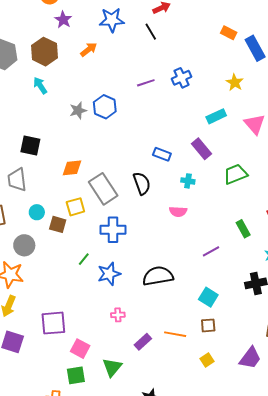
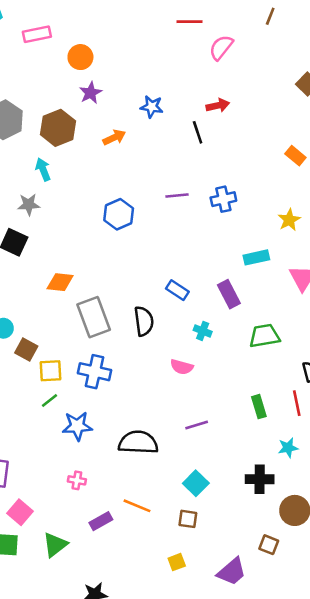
blue star: (112, 20) -> (152, 107), size x0.7
gray star: (78, 111) -> (29, 205), moved
yellow square: (75, 207) -> (51, 371), moved
purple line: (211, 251) -> (197, 425), moved
orange line: (175, 334) -> (137, 506), moved

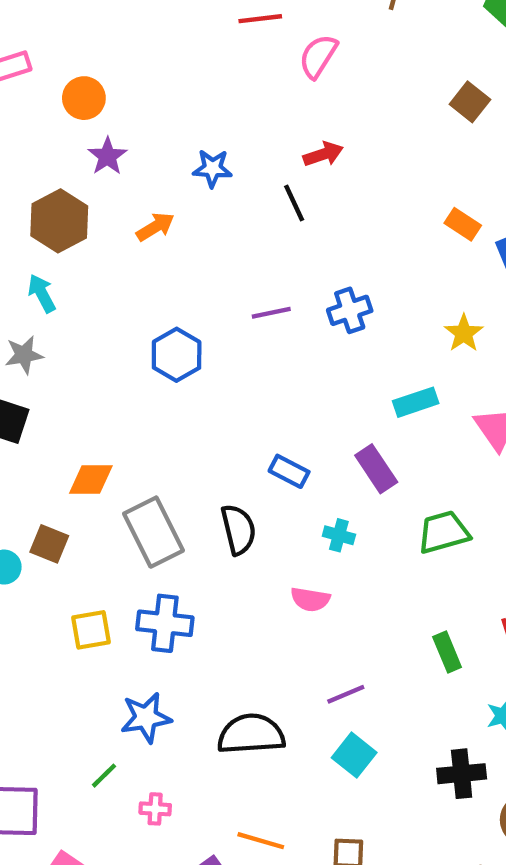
brown square: (26, 349) -> (49, 544), moved
green line: (50, 401) -> (104, 776), moved
cyan square: (196, 483) -> (354, 755), moved

